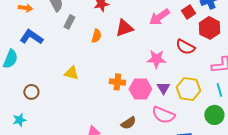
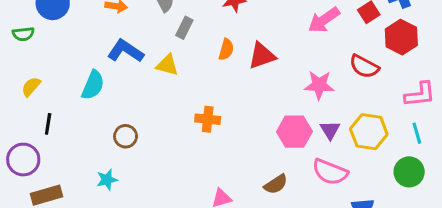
red triangle: (124, 28) -> (262, 56), moved
yellow triangle: (71, 73) -> (167, 65), moved
orange cross: (117, 82) -> (208, 119), moved

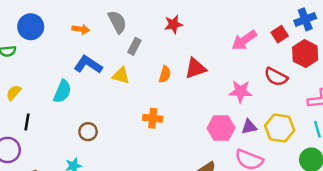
orange semicircle: (226, 49) -> (165, 74), moved
purple triangle: (330, 130) -> (249, 127), turned 49

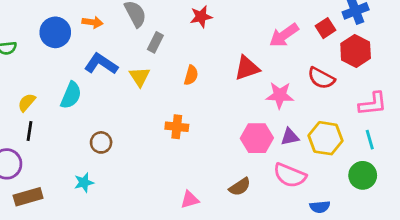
blue circle: (31, 27) -> (55, 32), moved
red triangle: (195, 68) -> (247, 68), moved
yellow triangle: (121, 76) -> (140, 77), turned 42
yellow semicircle: (14, 93) -> (27, 102), moved

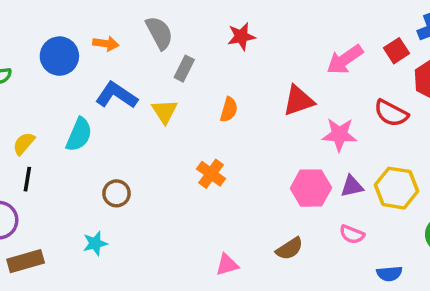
orange cross: (177, 127) -> (211, 174), turned 30
pink semicircle: (290, 175) -> (352, 234), size x0.6

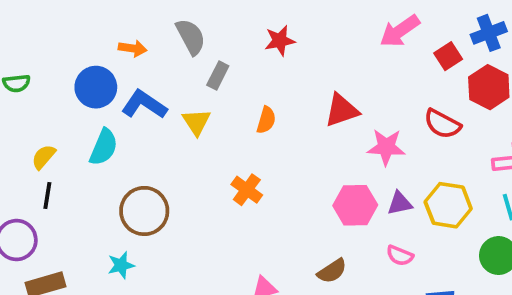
blue circle: (59, 56) -> (96, 87), moved
pink arrow: (345, 60) -> (400, 31), moved
brown circle: (116, 193) -> (144, 211), size x1.6

